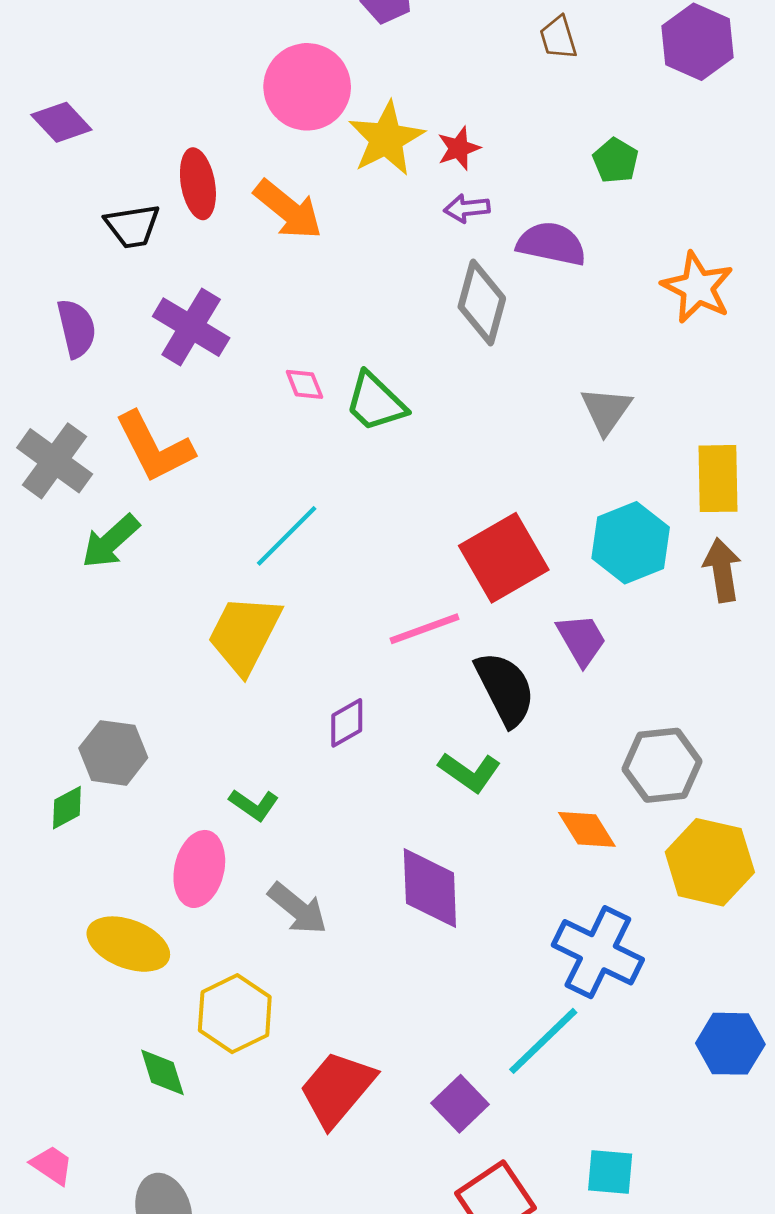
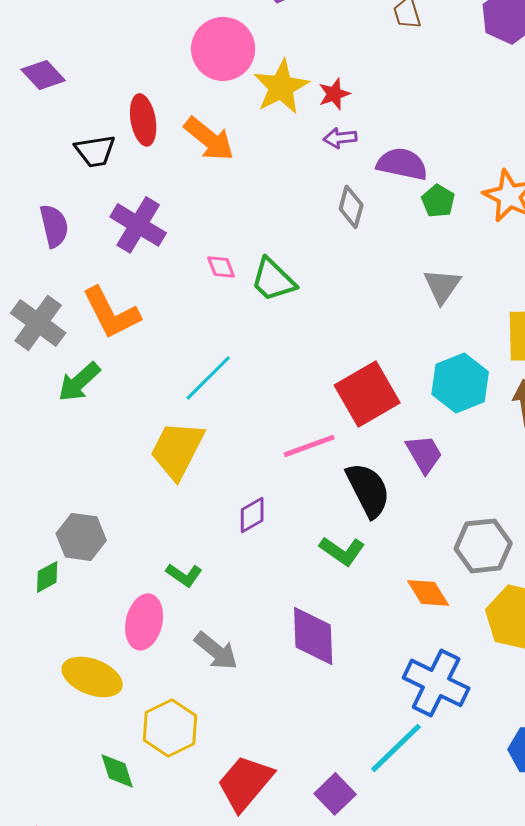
green pentagon: (616, 161) -> (438, 201), moved
gray diamond: (482, 302) -> (351, 207), size x0.7

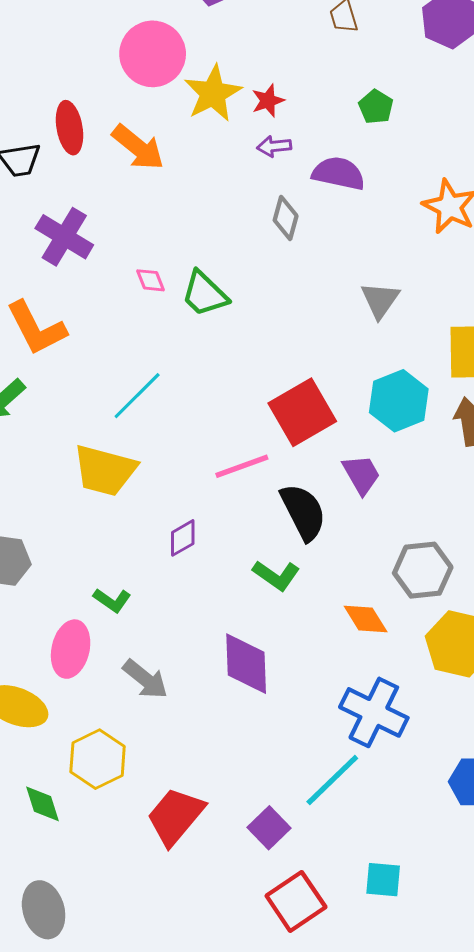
green pentagon: (438, 201) -> (376, 107), moved
yellow trapezoid: (177, 450) -> (105, 470), turned -102

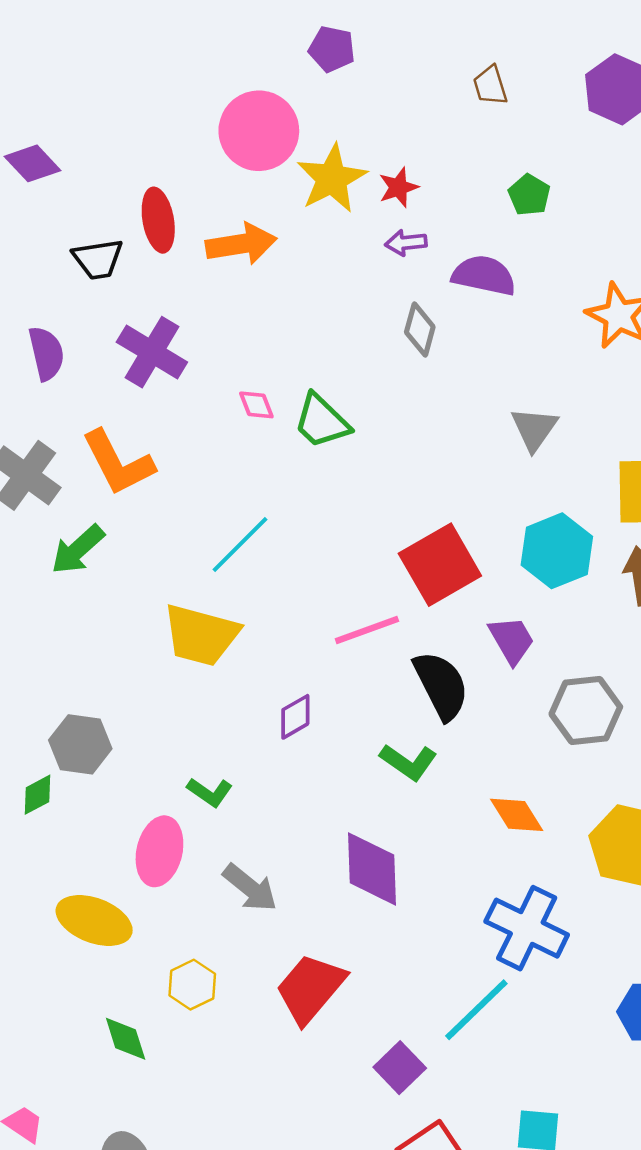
orange arrow: (138, 147) -> (241, 244), turned -48
gray hexagon: (423, 570) -> (586, 710), moved
yellow hexagon: (98, 759) -> (192, 985), size x0.7
red trapezoid: (175, 816) -> (310, 988), moved

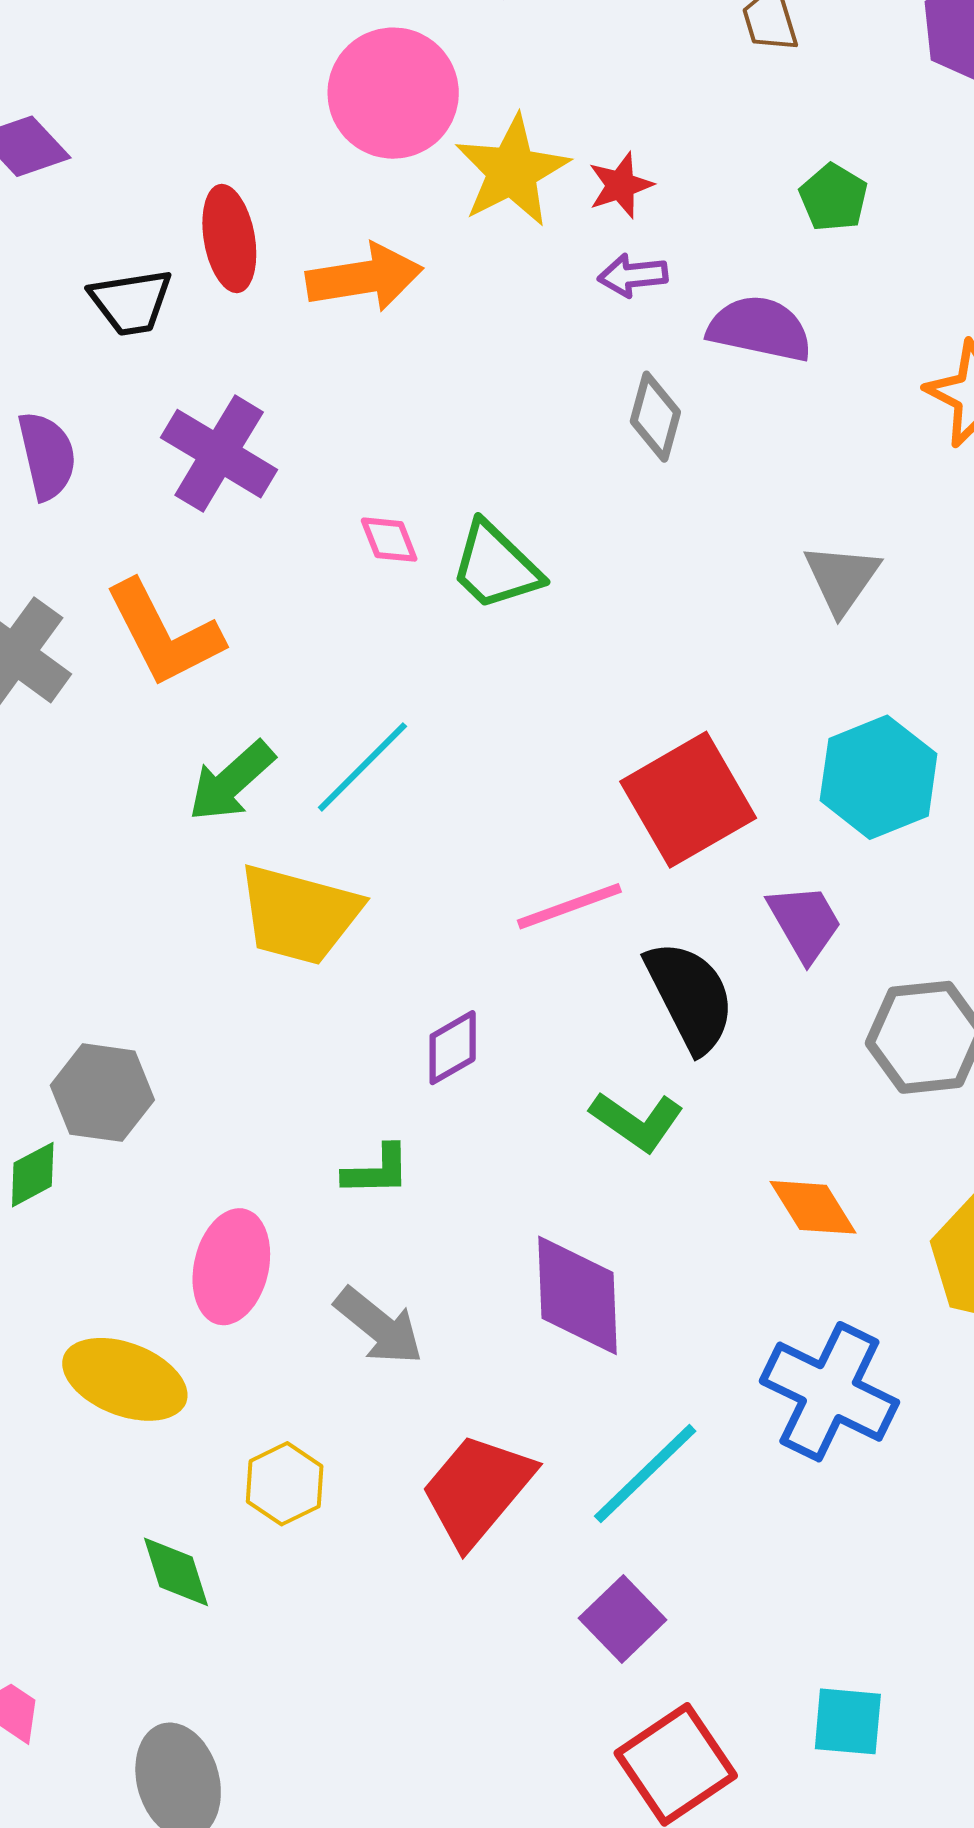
green arrow: (78, 550) -> (231, 781), moved
green L-shape: (210, 792) -> (377, 1170), moved, turned -36
cyan line: (476, 1010) -> (645, 1474), moved

